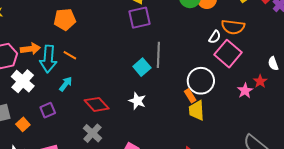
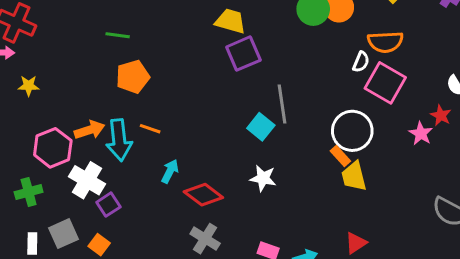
cyan arrow: (66, 84) -> (170, 171), moved
purple square: (48, 110) -> (108, 205), moved

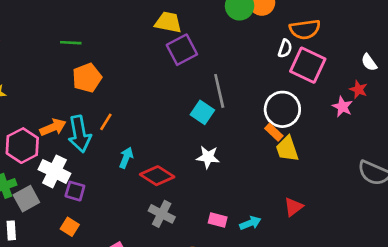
orange line: (150, 129) -> (106, 122), turned -72
purple square: (108, 205) -> (75, 191), turned -36
gray square: (63, 234) -> (26, 199), moved

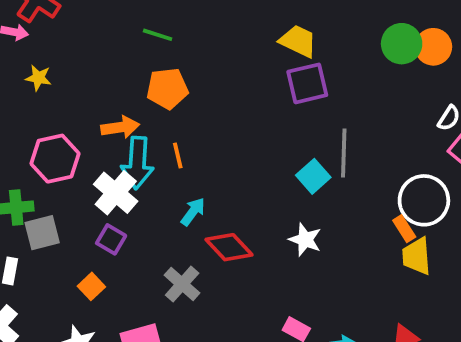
orange line: (106, 122) -> (178, 156), turned -60
orange arrow: (53, 127) -> (120, 127), moved
white cross: (54, 171) -> (116, 193), moved
gray cross: (162, 214) -> (182, 284), moved

